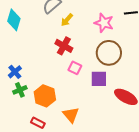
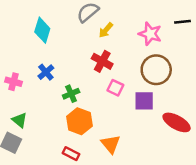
blue cross: (15, 72) -> (46, 72), moved
green cross: (20, 90) -> (71, 94), moved

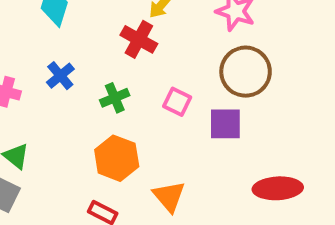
red cross: (102, 61) -> (139, 39), moved
green cross: (71, 94) -> (115, 98), moved
red ellipse: (177, 122) -> (278, 188), moved, turned -32

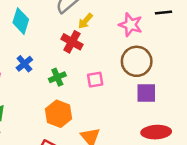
pink square: (177, 102) -> (95, 80), turned -35
purple square: (225, 124) -> (146, 93), moved

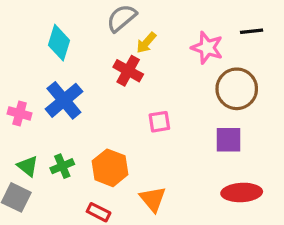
brown circle: (137, 61) -> (237, 89), moved
blue cross: (24, 64) -> (64, 100), size x1.6
green cross: (57, 77) -> (62, 166), moved

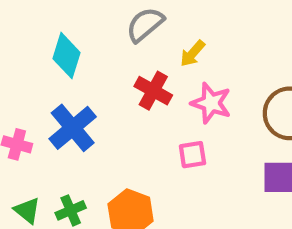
yellow arrow: (146, 43) -> (192, 53), moved
pink star: (207, 48) -> (211, 103), moved

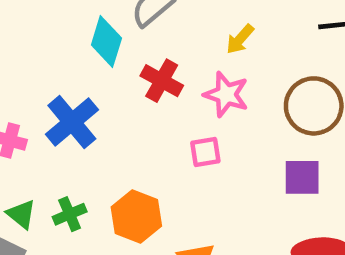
yellow arrow: (192, 53) -> (240, 39), moved
cyan diamond: (67, 56) -> (106, 41), moved

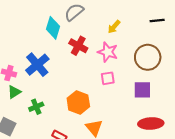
pink square: (205, 152) -> (108, 78), moved
green triangle: (21, 214) -> (14, 92), moved, turned 48
orange hexagon: (136, 216) -> (78, 102), moved

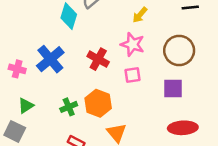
red cross: (78, 46) -> (98, 59), moved
green triangle: (14, 92) -> (26, 106), moved
green cross: (36, 107) -> (69, 107), moved

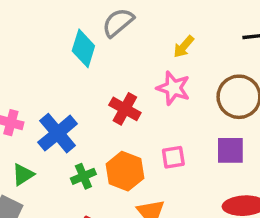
blue cross: (50, 59) -> (58, 133), moved
pink square: (133, 75) -> (173, 157), moved

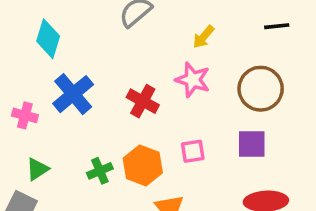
cyan diamond: (83, 48) -> (48, 39), moved
blue cross: (58, 133) -> (73, 94), moved

